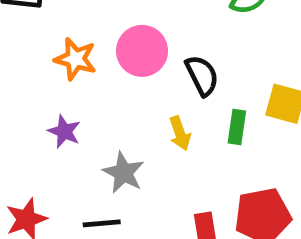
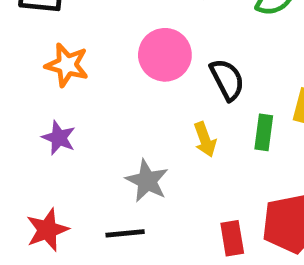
orange star: (75, 59) -> (67, 65), moved
purple star: (64, 132) -> (59, 138), moved

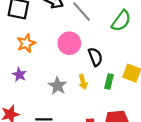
orange star: (67, 65) -> (26, 43), turned 30
gray star: (147, 181) -> (58, 86), moved

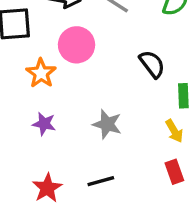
pink circle: (69, 43) -> (77, 45), moved
yellow arrow: (83, 82) -> (174, 131), moved

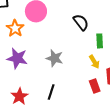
purple star: (44, 124) -> (17, 58), size x1.5
black line: (101, 181) -> (51, 92), turned -56

